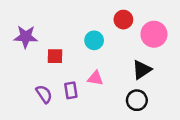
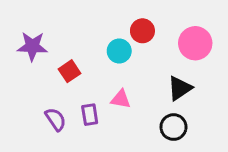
red circle: (123, 20) -> (142, 31), moved
red square: (55, 56) -> (70, 71), turned -35

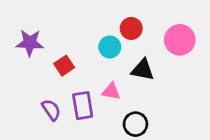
black triangle: (180, 88) -> (143, 70), moved, turned 45
purple rectangle: (90, 115) -> (83, 106), size x1.4
black circle: (173, 127) -> (135, 124), moved

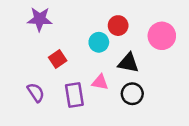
purple star: (30, 43) -> (40, 19), moved
purple semicircle: (51, 110) -> (36, 92), moved
black circle: (135, 124) -> (132, 94), moved

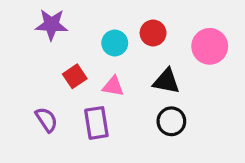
cyan circle: (99, 42) -> (115, 43), moved
pink triangle: (100, 82) -> (113, 86), moved

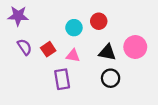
purple star: (51, 25) -> (18, 16), moved
pink circle: (210, 46) -> (135, 47), moved
purple semicircle: (46, 120) -> (25, 47), moved

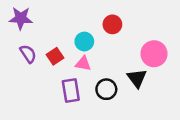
cyan circle: (74, 28) -> (84, 42), moved
black triangle: (107, 52) -> (137, 78), moved, turned 42
black circle: (111, 78) -> (106, 89), moved

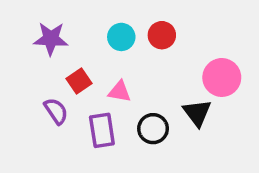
purple star: (21, 18) -> (51, 39), moved
cyan circle: (84, 42) -> (121, 37), moved
purple semicircle: (28, 54) -> (56, 111), moved

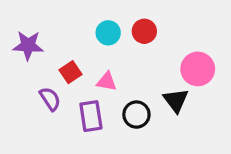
purple star: (51, 39) -> (28, 45), moved

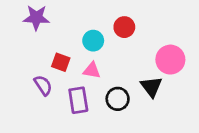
cyan circle: (108, 33) -> (93, 41), moved
purple star: (28, 45) -> (36, 18), moved
red square: (70, 72) -> (61, 62), turned -36

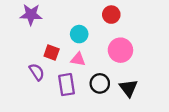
red circle: (124, 27) -> (111, 15), moved
pink circle: (170, 60) -> (120, 50), moved
black triangle: (151, 87) -> (128, 88), moved

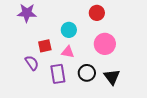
red square: (52, 52) -> (45, 46), turned -32

